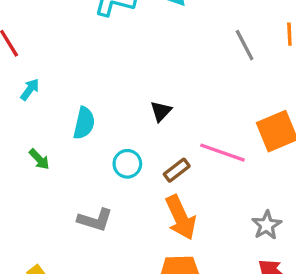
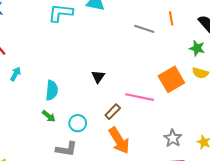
gray line: (245, 45) -> (144, 29), turned -36
green arrow: (39, 159) -> (49, 116), moved
cyan circle: (127, 164) -> (78, 123), moved

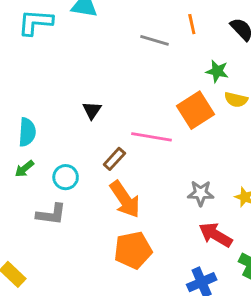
green star: (197, 48) -> (217, 71), moved
green arrow: (49, 116) -> (24, 169), turned 104
gray star: (173, 138) -> (201, 193), turned -30

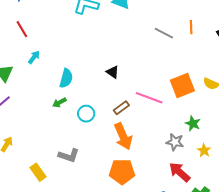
green star: (217, 71) -> (193, 123), moved
black triangle: (92, 110) -> (113, 72), turned -40
gray L-shape: (51, 214) -> (69, 156), moved

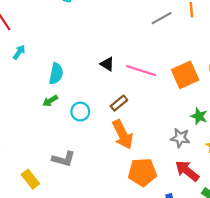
gray line: (164, 33) -> (162, 18), turned -54
pink line: (149, 98) -> (141, 71), moved
orange pentagon: (122, 172) -> (142, 172), moved

